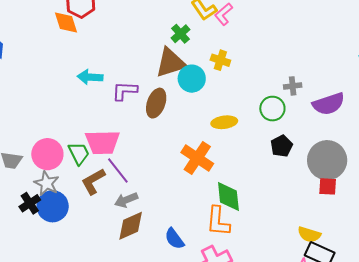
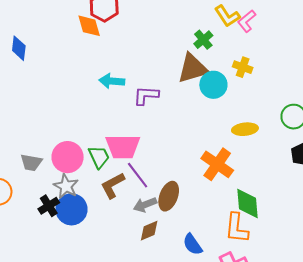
brown ellipse: (156, 103) -> (169, 196), moved
brown diamond: (131, 226) -> (149, 231), size x0.7

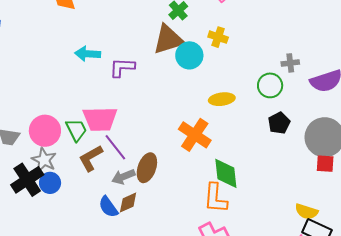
black cross: (49, 206) -> (27, 180), size x1.5
blue circle: (71, 209) -> (50, 183), size x0.7
blue semicircle: (193, 244) -> (108, 207), moved

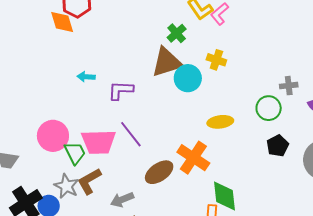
cyan arrow: (88, 54) -> (86, 77), size x0.7
pink circle: (45, 131) -> (53, 136), moved
purple line: (115, 147) -> (131, 134), moved
gray star: (44, 160) -> (66, 186), moved
brown ellipse: (147, 168) -> (159, 172), moved, turned 36

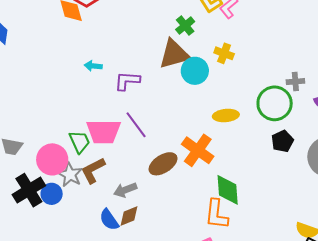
green circle: (269, 108) -> (275, 103), size x1.4
pink circle: (53, 136) -> (52, 159), moved

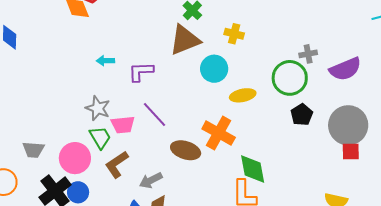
cyan circle: (195, 71) -> (214, 69), moved
pink trapezoid: (104, 132) -> (123, 125), size x0.7
brown ellipse: (163, 164) -> (186, 150), turned 56
gray star: (70, 175) -> (98, 108), moved

